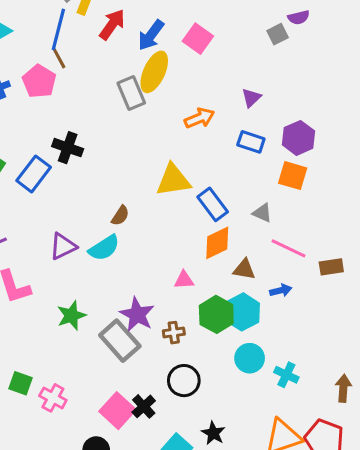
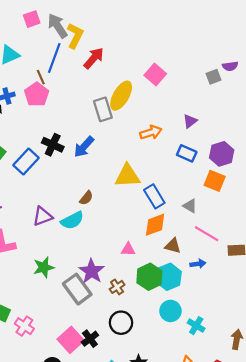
blue arrow: (151, 35) -> (84, 147), moved
brown line: (59, 59) -> (41, 77), moved
brown cross: (174, 333) -> (117, 287), turned -32

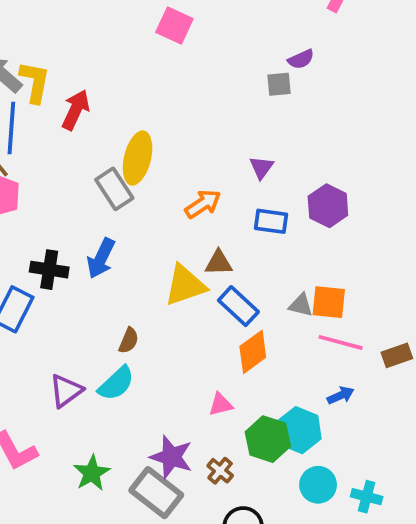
pink square: (155, 75) -> (174, 25), moved
gray square: (214, 77) -> (279, 84), turned 32
orange square: (215, 181) -> (329, 302), moved
brown triangle: (173, 246) -> (219, 263), moved

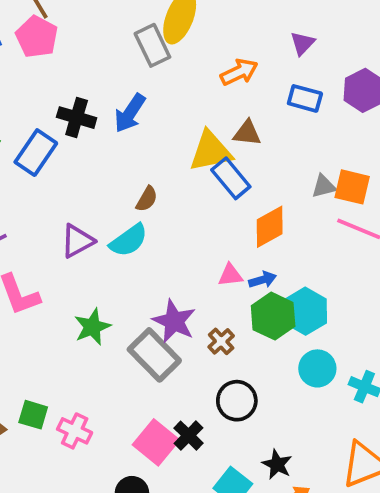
gray triangle: (301, 305) -> (324, 186), turned -36
blue rectangle: (238, 306) -> (231, 178), moved
blue arrow: (341, 395) -> (263, 280), moved

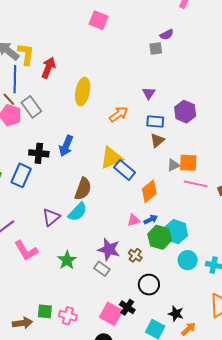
gray rectangle: (152, 45) -> (31, 107), moved
brown triangle: (247, 133) -> (157, 140), moved, turned -35
brown semicircle: (147, 199) -> (83, 189), size x1.6
gray rectangle: (154, 355) -> (102, 269), size x0.6

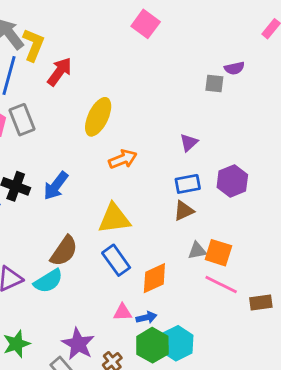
orange arrow: (119, 114) -> (123, 159), moved
blue rectangle: (155, 121) -> (188, 184), turned -30
blue rectangle: (125, 170) -> (116, 260), moved

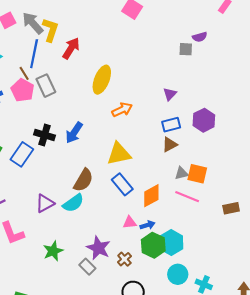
pink line: (221, 284) -> (187, 197), moved

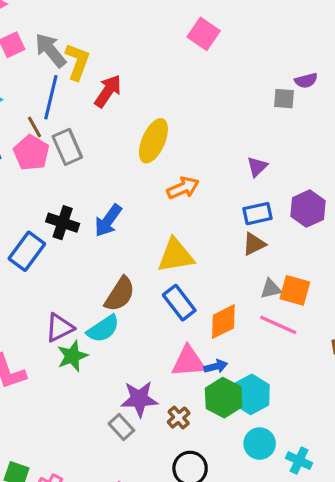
pink triangle: (130, 222) -> (189, 361), size x1.6
purple star: (98, 248) -> (139, 399), turned -30
green star: (53, 251) -> (72, 356), moved

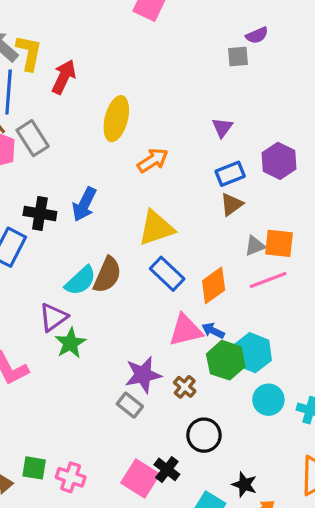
pink line: (278, 325) -> (268, 280), turned -36
cyan semicircle: (103, 329) -> (80, 281), moved
blue arrow: (216, 366) -> (213, 331), turned -130

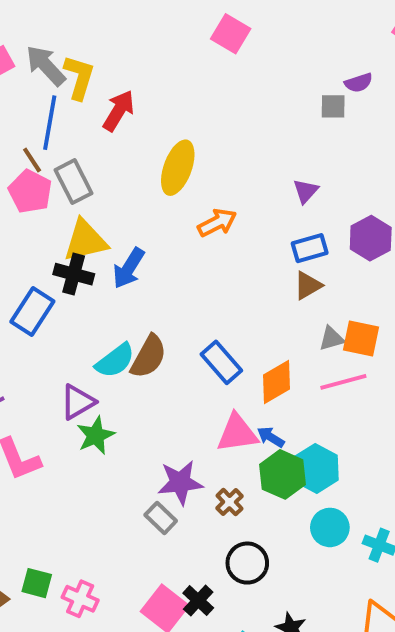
yellow triangle: (156, 228) -> (85, 241), moved

